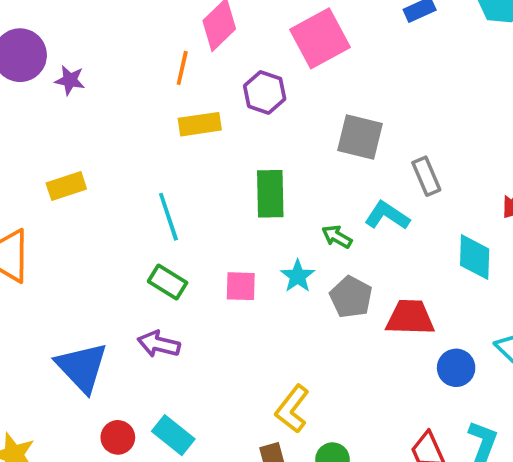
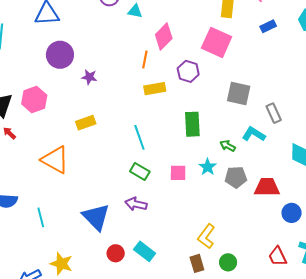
pink square: (320, 38) -> (217, 42), turned -36
purple star: (70, 80) -> (89, 77), moved
gray pentagon: (351, 297) -> (236, 177), turned -30

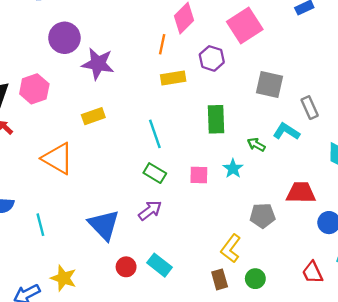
pink square: (217, 42) -> (245, 25), turned 32
purple star: (89, 77) -> (98, 64), size x1.8
gray pentagon: (236, 177) -> (262, 216), moved
purple arrow: (136, 204) -> (150, 210), turned 130

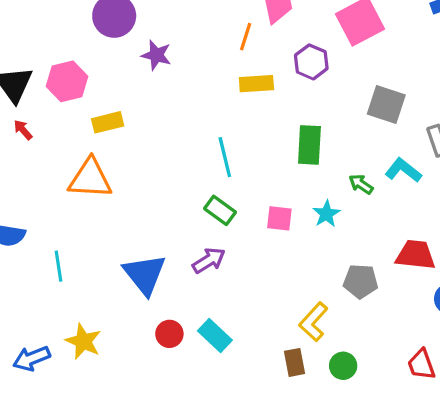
purple star: (98, 64) -> (156, 55), size x0.7
yellow rectangle: (93, 116) -> (108, 122), moved
orange triangle: (58, 158) -> (90, 179), turned -32

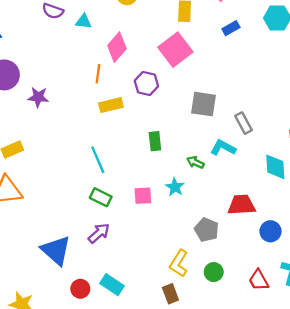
green rectangle: (309, 145) -> (155, 141), size x0.7
gray pentagon: (361, 281) -> (207, 230), turned 30
green circle: (343, 366) -> (214, 272), moved

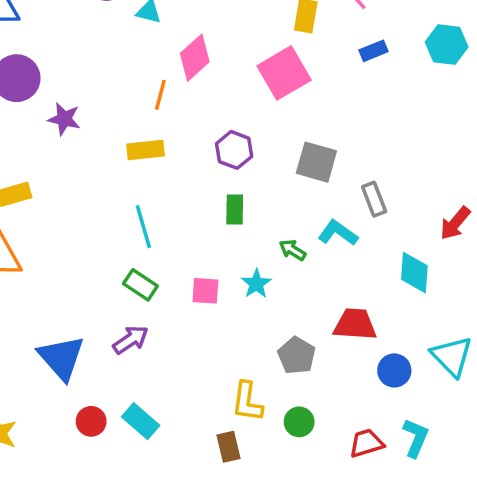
purple hexagon: (146, 83) -> (234, 150), moved
yellow rectangle: (111, 105) -> (145, 150), moved
yellow L-shape: (179, 263) -> (247, 402), turned -32
red trapezoid: (259, 280) -> (366, 443), turned 95

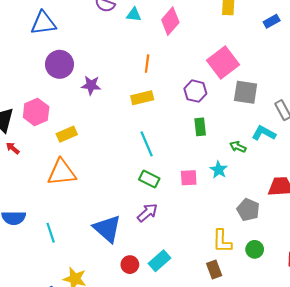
pink diamond: (195, 58) -> (170, 21), moved
pink square: (284, 73) -> (223, 63), moved
cyan rectangle: (141, 421) -> (159, 261), turned -75

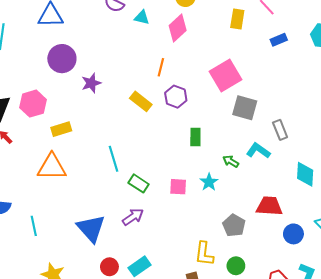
orange line: (147, 64) -> (161, 67), moved
purple star: (91, 85) -> (91, 83), turned -30
purple hexagon: (195, 91) -> (176, 97), moved
yellow rectangle: (142, 98) -> (141, 101), turned 45
cyan line: (147, 144) -> (114, 159), moved

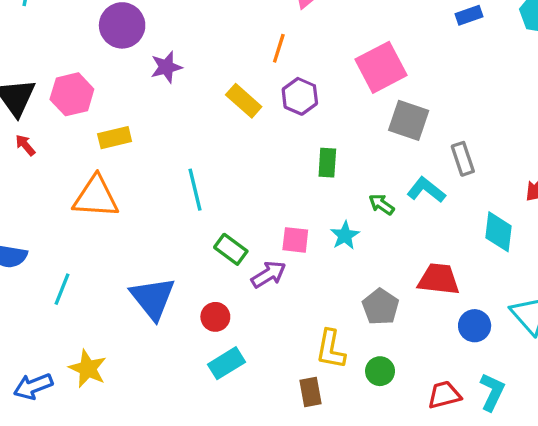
green rectangle: (139, 183) -> (231, 249), moved
purple arrow: (133, 217) -> (269, 274), moved
cyan line: (34, 226) -> (62, 289), turned 30
red circle: (109, 267) -> (215, 317), moved

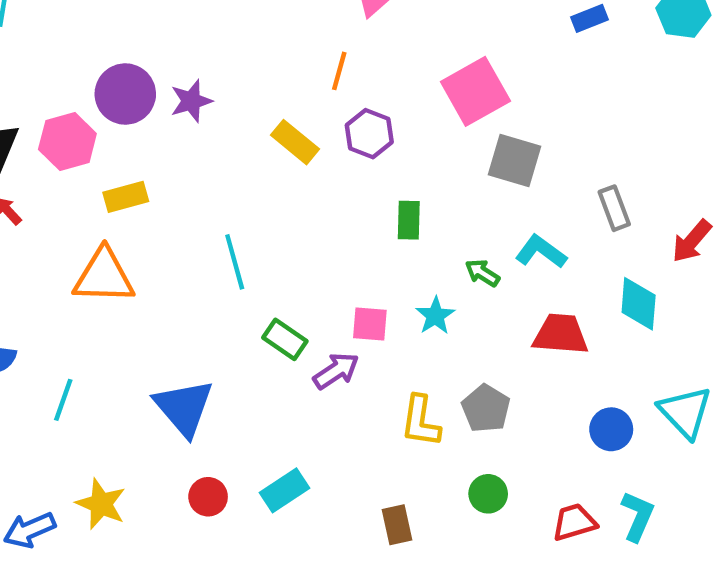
purple circle: (122, 25) -> (125, 94), moved
gray rectangle: (463, 159) -> (614, 208), moved
red trapezoid: (439, 279) -> (561, 334), moved
red circle: (215, 317) -> (208, 497), moved
yellow L-shape: (331, 349) -> (421, 421), moved

